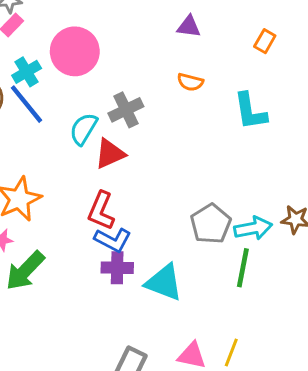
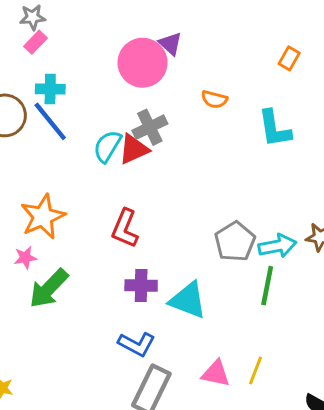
purple triangle: (189, 27) -> (170, 44), moved, turned 35
pink circle: (75, 51) -> (143, 63), moved
cyan cross: (27, 72) -> (50, 89), turned 32
red triangle: (110, 154) -> (134, 149), moved
blue L-shape: (113, 240) -> (137, 344), moved

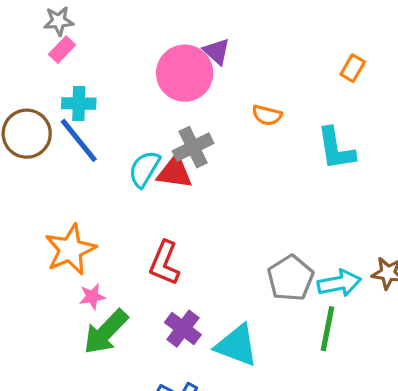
red triangle: (134, 149) -> (175, 172), turned 32
pink star: (25, 258) -> (92, 297), moved
purple cross: (141, 286) -> (183, 329), turned 36
green arrow: (49, 288) -> (106, 332), moved

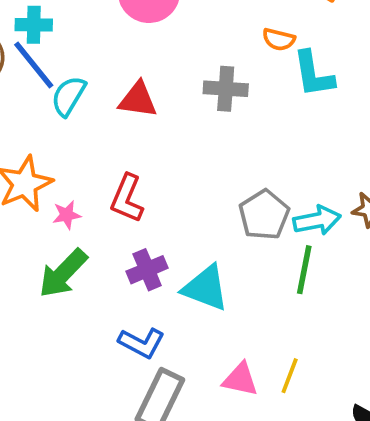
orange semicircle: (267, 115) -> (279, 39), moved
gray cross: (193, 147) -> (226, 89), moved, turned 30
cyan semicircle: (144, 169) -> (68, 96), moved
pink star: (92, 297) -> (67, 215), moved
purple cross: (183, 329) -> (147, 270), turned 30

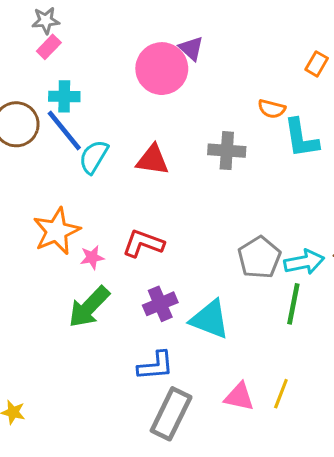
red L-shape: (127, 198) -> (143, 243), turned 87
blue L-shape: (142, 343) -> (156, 366), turned -33

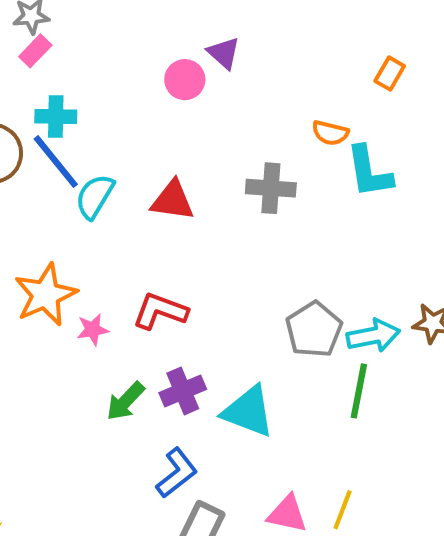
pink circle: (162, 69) -> (185, 80), size x0.6
green arrow: (89, 307) -> (125, 401), moved, size x0.7
blue L-shape: (156, 366) -> (177, 473), turned -33

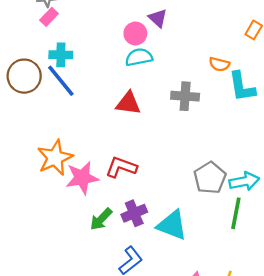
cyan semicircle: (95, 196) -> (139, 57), moved, turned 48
pink star: (93, 330) -> (82, 178), size x1.8

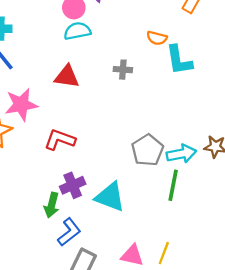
gray cross: (185, 96) -> (123, 70), size x0.7
pink star: (82, 178) -> (21, 105), moved
green arrow: (101, 219) -> (52, 205), moved, turned -30

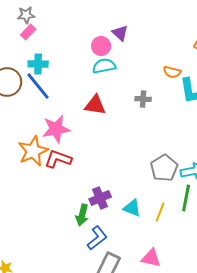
red L-shape: (60, 140) -> (58, 159), moved
cyan triangle: (110, 197) -> (132, 208), size x0.7
yellow line: (164, 253) -> (160, 212), moved

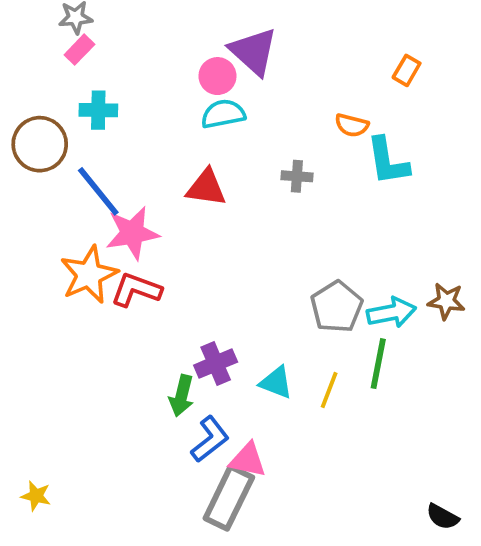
purple triangle: (120, 33) -> (253, 51), size x1.6
blue line: (38, 86) -> (98, 191), moved
pink triangle: (151, 258) -> (248, 460), moved

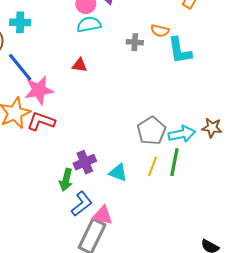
gray cross: (297, 176) -> (135, 42), moved
red triangle: (206, 188) -> (80, 65), size x0.7
yellow line: (329, 390) -> (153, 166), moved

